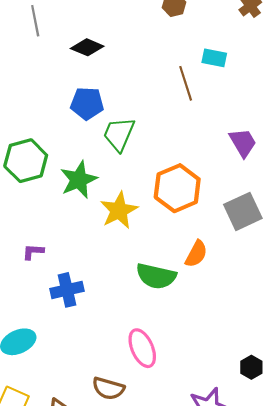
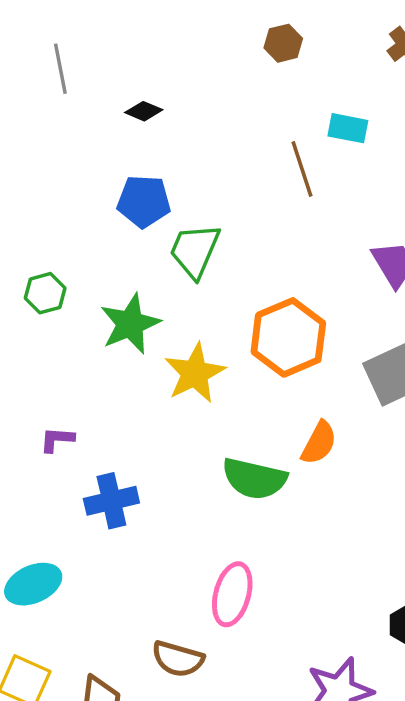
black diamond: (87, 47) -> (144, 111), size x0.7
green hexagon: (26, 161) -> (45, 293), size x0.6
pink ellipse: (142, 348) -> (232, 594), turned 39

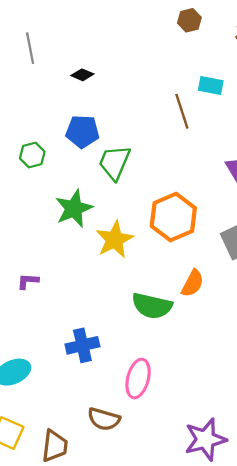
brown hexagon: (283, 43) -> (189, 20), moved
green hexagon: (45, 293) -> (32, 155), moved
blue cross: (111, 501) -> (82, 345), moved

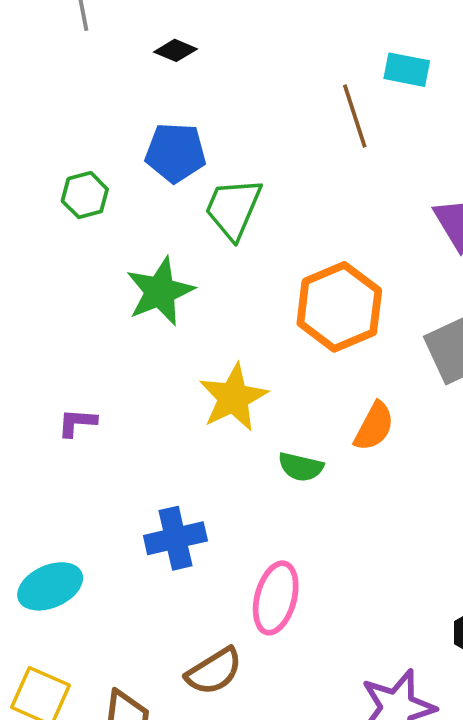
yellow star: (115, 240) -> (233, 397), moved
green semicircle: (152, 306) -> (301, 467), size x0.6
brown semicircle: (104, 419) -> (214, 671), turned -48

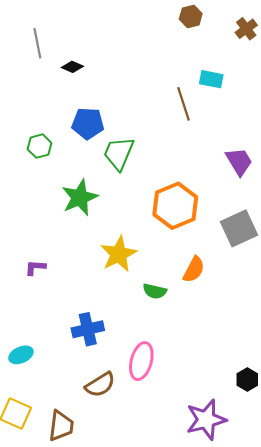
black diamond: (175, 50) -> (72, 67), moved
cyan ellipse: (50, 586) -> (21, 355), size x0.7
brown semicircle: (214, 671) -> (100, 385), moved

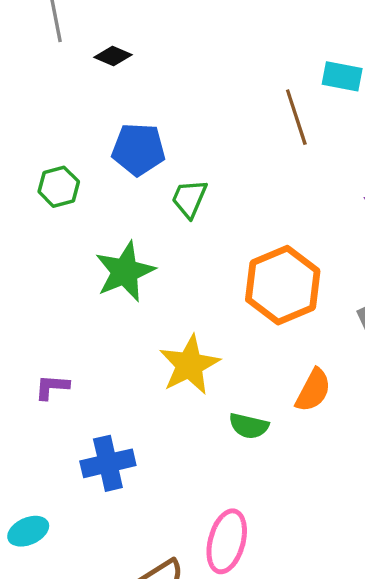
green trapezoid: (119, 153) -> (189, 199), size x0.7
blue cross: (88, 329) -> (108, 463), moved

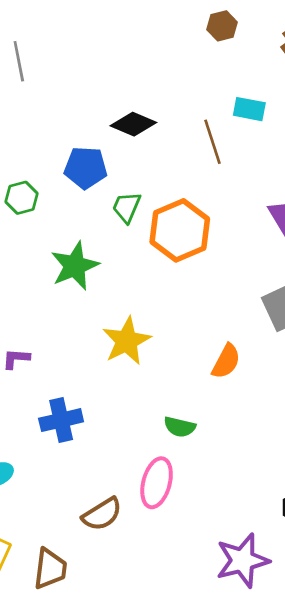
black diamond: (113, 56) -> (133, 124), moved, size x1.5
orange hexagon: (283, 285) -> (180, 230), moved
green semicircle: (249, 426) -> (180, 427), moved

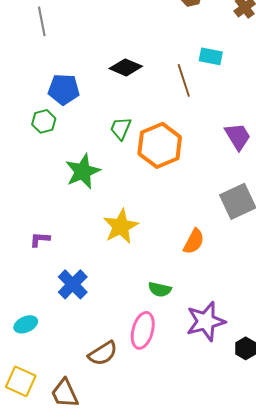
blue pentagon: (86, 168) -> (64, 89), moved
blue cross: (61, 420) -> (73, 284), turned -32
purple star: (242, 561) -> (206, 321), moved
brown trapezoid: (50, 569) -> (65, 393), turned 148

